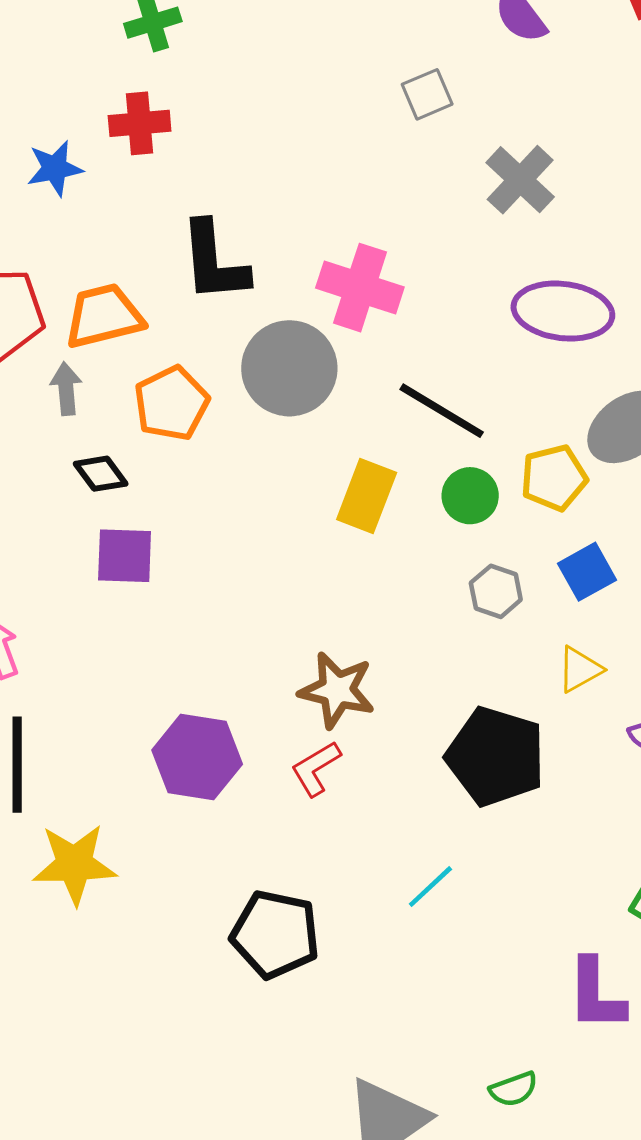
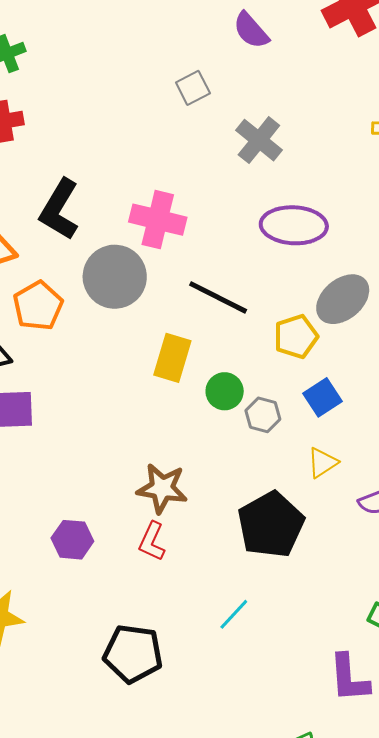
black L-shape: (214, 262) -> (59, 209), turned 40
green circle: (470, 496) -> (225, 391), moved
black pentagon: (496, 756) -> (271, 525), turned 30
purple hexagon: (197, 757) -> (72, 540), size x0.7
red L-shape: (316, 768) -> (152, 541), turned -30

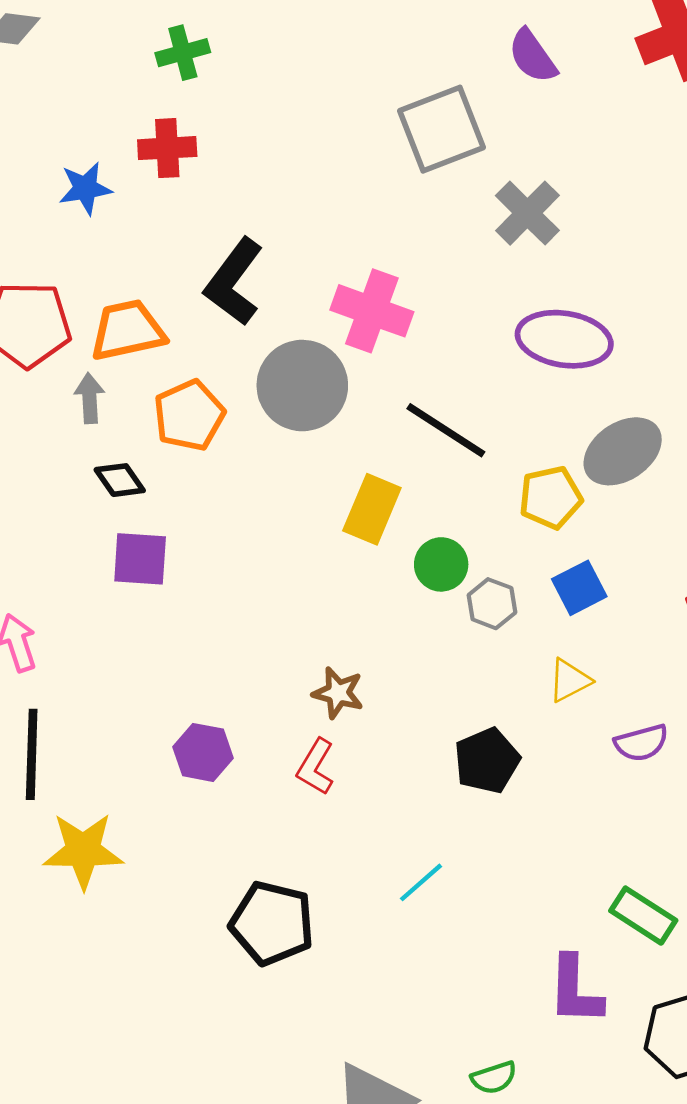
gray square: (193, 88) -> (442, 129), size x1.8
brown star: (162, 488) -> (338, 693), size x0.7
black pentagon: (271, 525) -> (487, 761), size x0.7

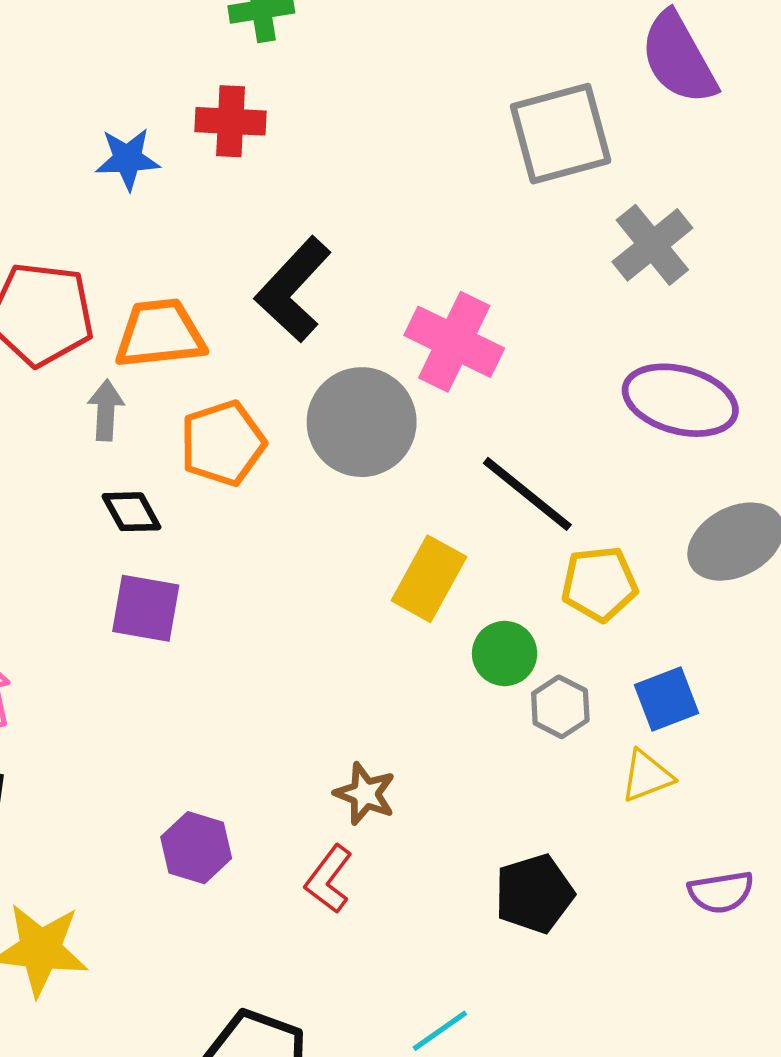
purple semicircle: (532, 56) -> (678, 58), size x1.4
yellow pentagon: (551, 497) -> (599, 584), moved
yellow triangle: (569, 680) -> (647, 776), moved

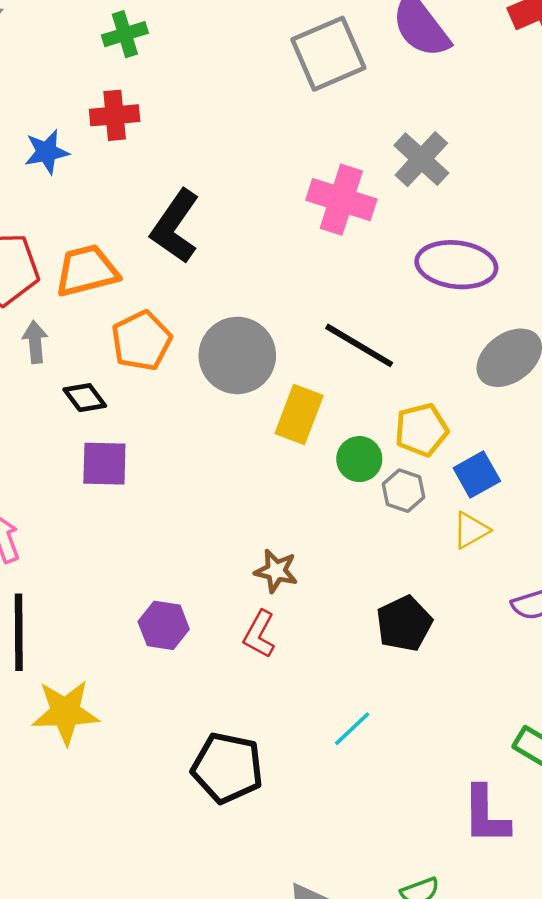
gray square: (561, 134) -> (328, 54), moved
pink cross: (454, 342) -> (341, 200), moved
gray arrow: (106, 410) -> (35, 342), moved
gray circle: (362, 422) -> (237, 355), moved
yellow pentagon: (599, 584) -> (421, 430), moved

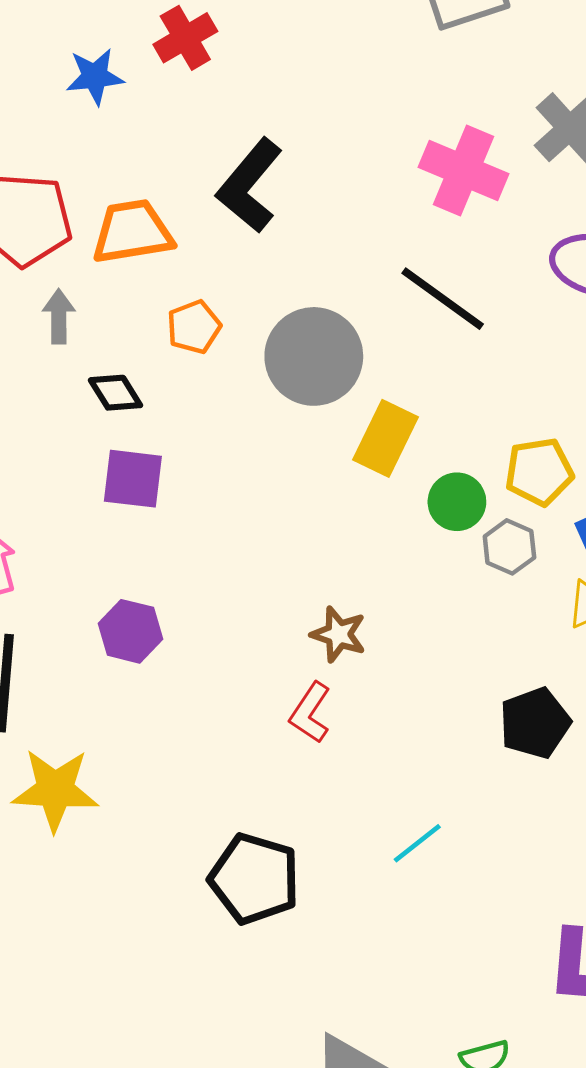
red cross: (115, 115) -> (185, 38), turned -30
orange pentagon: (141, 341) -> (194, 327), size x0.7
black line: (359, 345) -> (443, 299), moved
black pentagon: (404, 624) -> (535, 723), moved
purple hexagon: (164, 625) -> (130, 631), moved

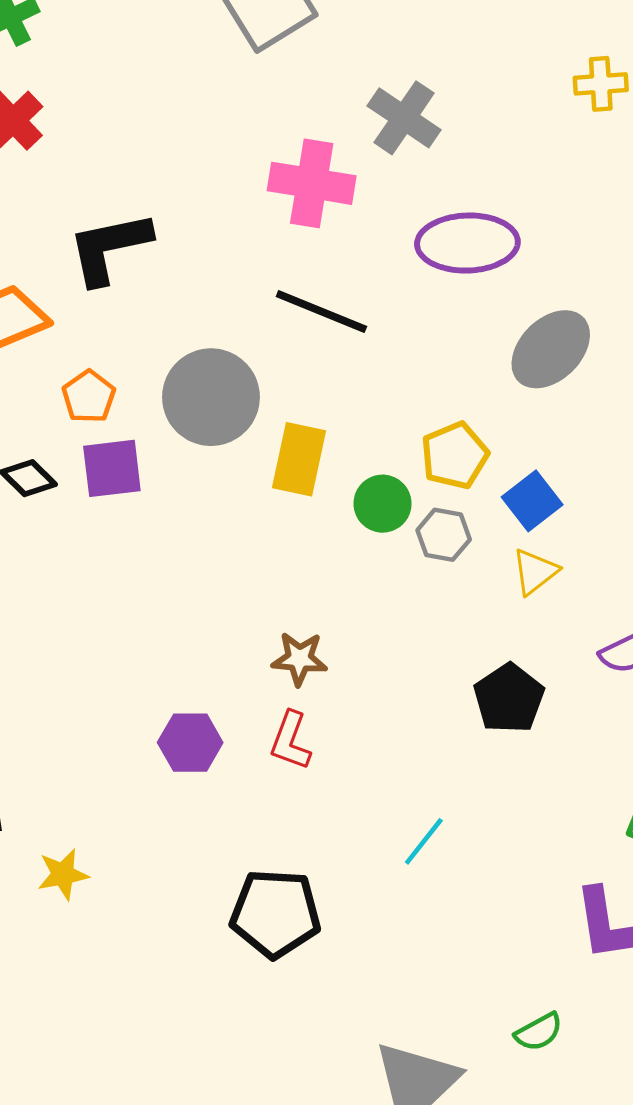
black L-shape: (250, 186) -> (109, 248), turned 52
purple square: (133, 479) -> (112, 468), moved
purple hexagon: (130, 631) -> (190, 743), moved
yellow star: (55, 790) -> (63, 874), size x0.6

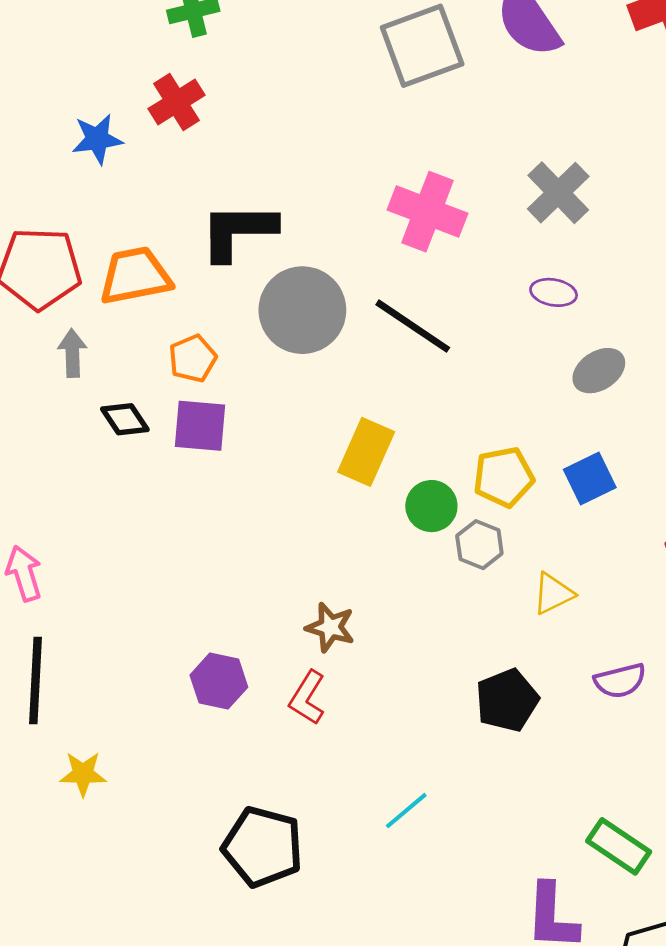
gray cross: (404, 118) -> (558, 193), moved
purple ellipse: (467, 243) -> (554, 292), size x0.5
gray ellipse: (551, 349) -> (599, 371), moved, size x0.7
gray circle: (211, 397) -> (302, 310), moved
blue square: (532, 501) -> (590, 478), moved

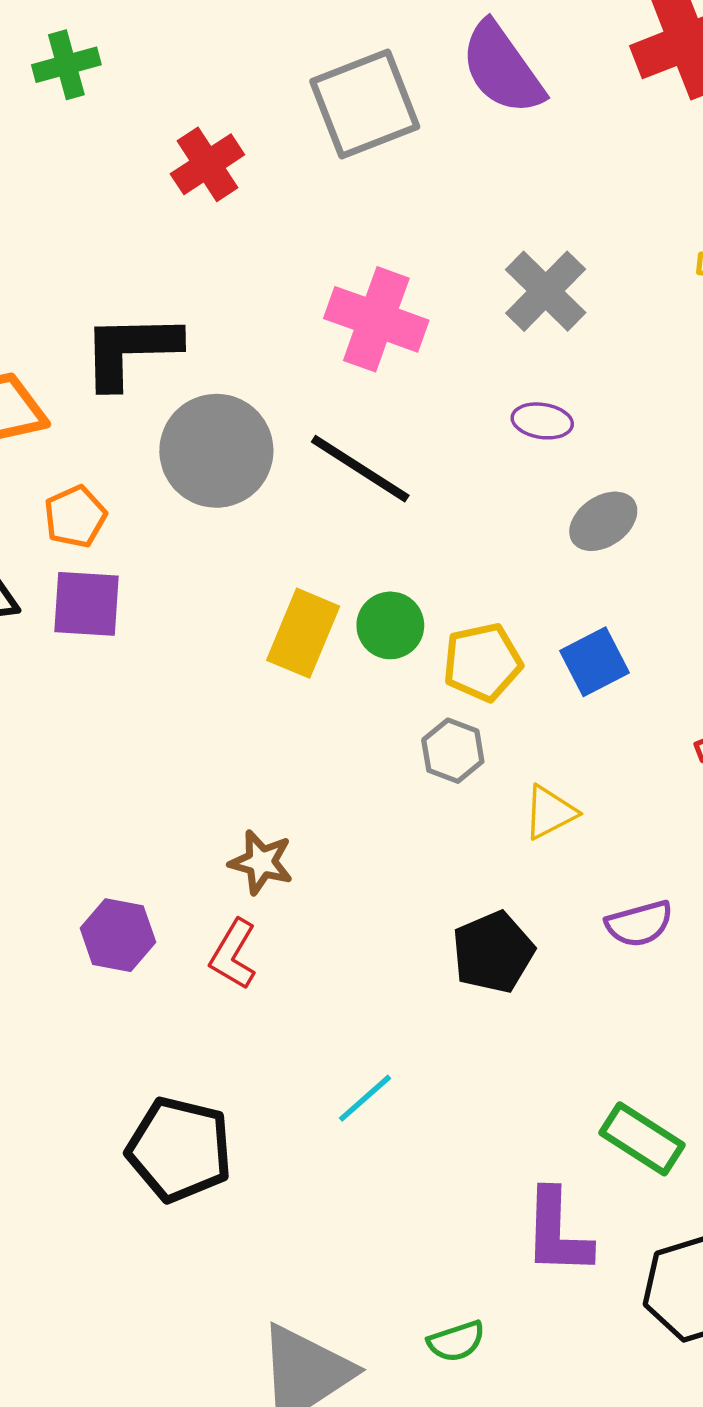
red cross: (176, 102) -> (207, 164), moved
green circle: (431, 506) -> (390, 625), moved

